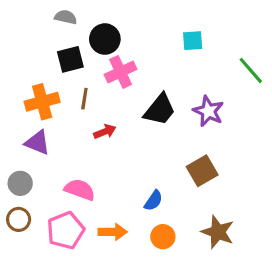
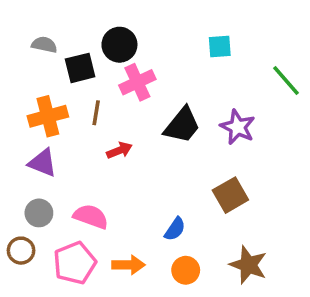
gray semicircle: (66, 17) -> (44, 45), moved
gray circle: (20, 183) -> (39, 213), moved

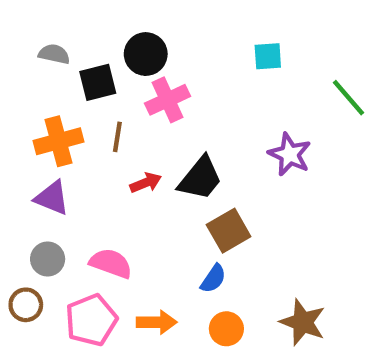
black trapezoid: (182, 125) -> (200, 178), moved
brown square: (230, 195) -> (229, 231), moved

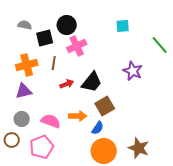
purple triangle: (52, 198) -> (24, 91), turned -36
orange arrow: (157, 322) -> (78, 116), moved
orange circle: (226, 329) -> (104, 151), size x1.6

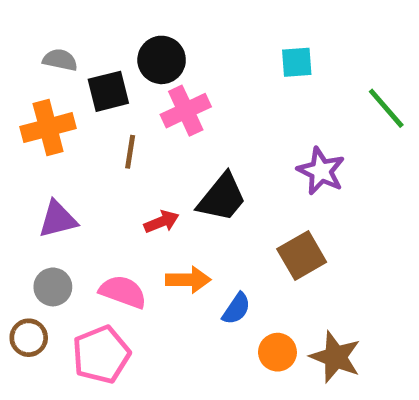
orange cross: (27, 65) -> (48, 128), moved
red arrow: (67, 84) -> (162, 222), moved
brown square: (105, 106) -> (302, 256), moved
orange circle: (104, 151) -> (277, 352), moved, size x0.6

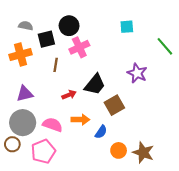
brown square: (302, 256) -> (114, 105), moved
gray circle: (53, 287) -> (23, 123), size x1.6

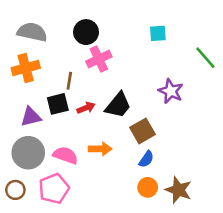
gray semicircle: (26, 26) -> (32, 32), size x1.6
black square: (46, 39) -> (58, 104), moved
red arrow: (69, 95) -> (86, 108), moved
blue semicircle: (101, 132) -> (146, 159), moved
brown circle: (12, 144) -> (15, 190), moved

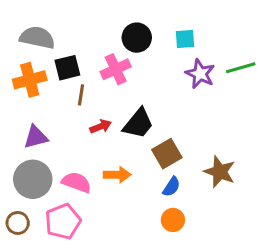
black circle: (86, 32) -> (137, 38), moved
green line: (205, 58) -> (241, 68), turned -65
purple star: (171, 91) -> (200, 74), moved
black square: (58, 104) -> (67, 68), moved
brown star: (178, 190) -> (220, 172), moved

